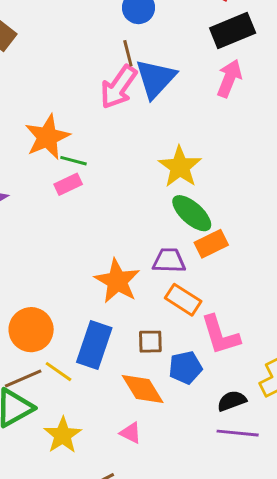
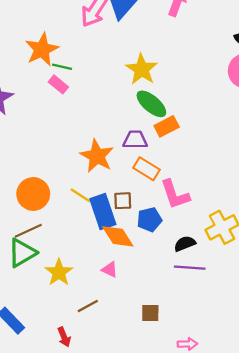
pink rectangle: (68, 184) -> (58, 84), turned 66
blue rectangle: (94, 345) -> (103, 212), moved, turned -36
yellow line: (59, 372) -> (80, 195), moved

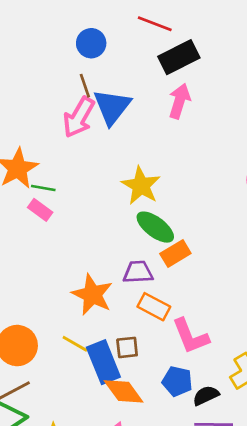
blue pentagon: (149, 220) -> (177, 381), moved, turned 30

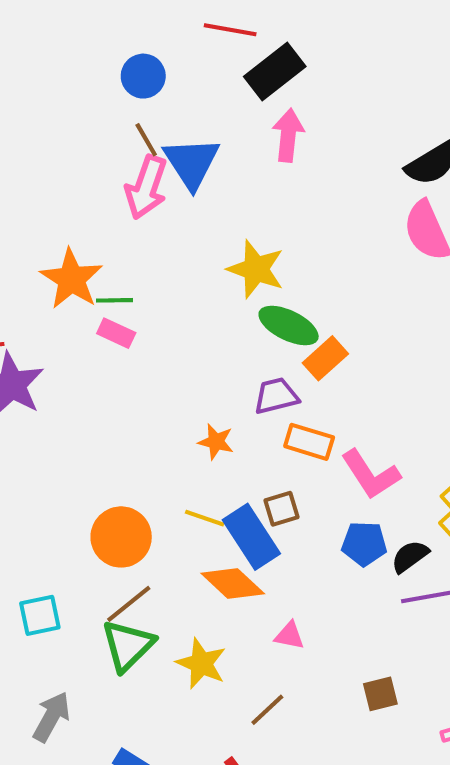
orange star: (92, 295) -> (216, 442), size x0.6
orange diamond: (124, 391) -> (233, 583), moved

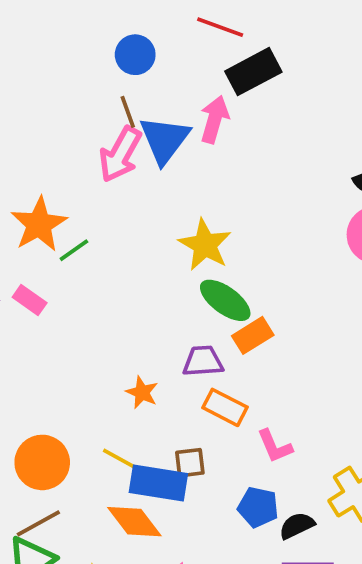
pink arrow: (288, 135) -> (214, 119), moved
green line: (115, 300) -> (74, 250), turned -44
pink rectangle: (116, 333) -> (30, 300), moved
pink L-shape: (371, 474) -> (275, 446), size x0.7
blue rectangle: (251, 537) -> (158, 483), turned -58

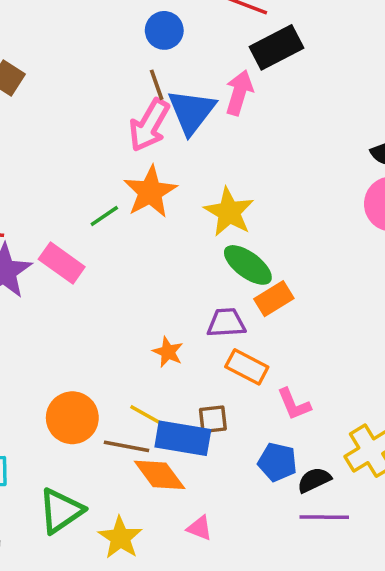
orange star: (39, 224) -> (150, 192), moved
pink rectangle: (30, 300) -> (62, 263), size x1.4
brown line: (38, 523) -> (126, 446), moved, turned 39

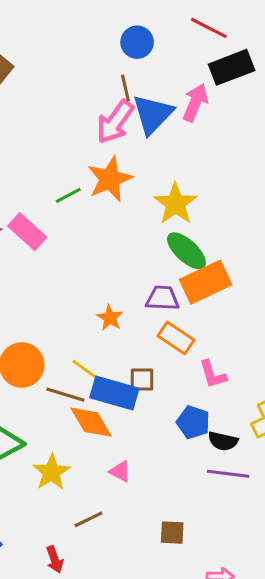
orange rectangle: (274, 299) -> (206, 282), size x1.5
black semicircle: (314, 480) -> (223, 441), turned -148

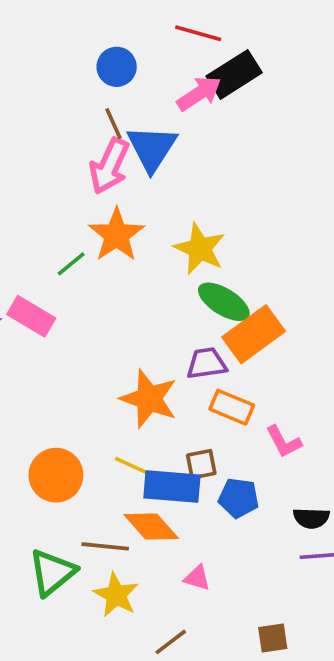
pink arrow: (195, 103) -> (199, 93), moved, turned 45
orange star: (110, 318) -> (149, 399), size x1.8
brown line: (65, 395) -> (105, 546), moved
blue pentagon: (193, 422) -> (239, 498), moved

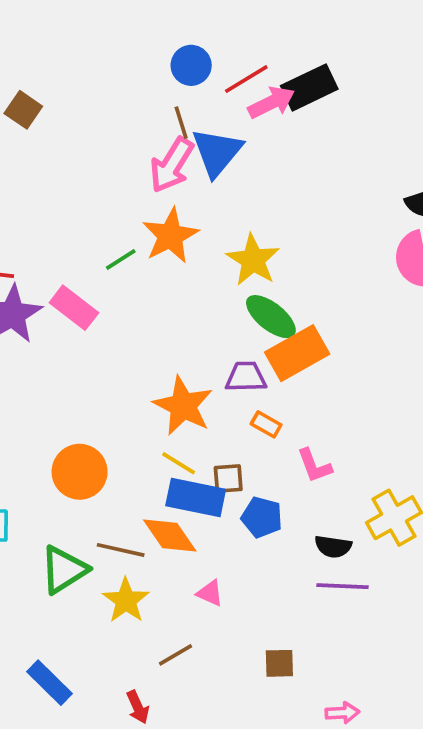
red line: (198, 33) -> (246, 79), moved, turned -54
orange rectangle: (232, 407) -> (266, 424), size x0.7
yellow line: (132, 466) -> (179, 463), moved

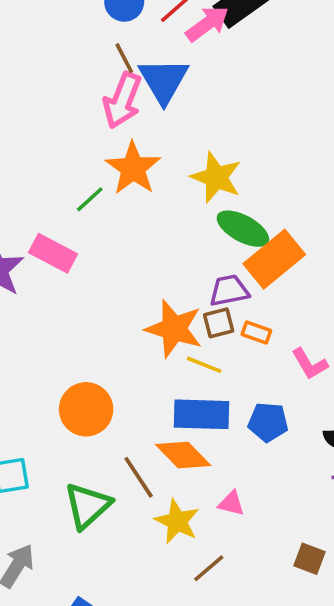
yellow line: (179, 463) -> (204, 365), moved
brown square: (228, 479) -> (219, 323), moved
brown line: (121, 550) -> (139, 477), turned 54
yellow star: (126, 600) -> (177, 521), moved
brown square: (279, 663) -> (309, 559), turned 32

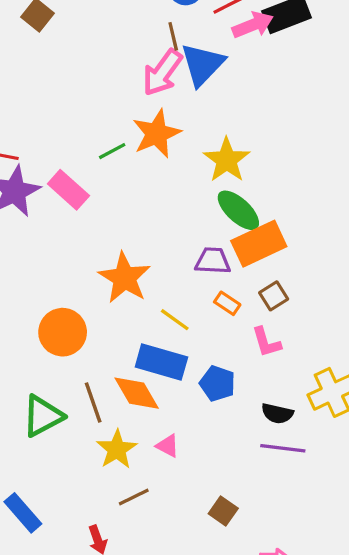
brown square: (219, 323) -> (274, 296), moved, turned -32
orange star: (174, 329) -> (124, 278), moved

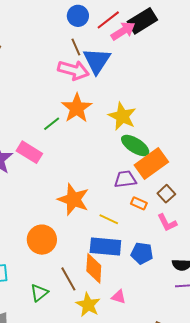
pink arrow: (162, 73) -> (73, 70), turned -100
orange diamond: (137, 393) -> (94, 268), turned 44
green triangle: (43, 416) -> (39, 293), size x0.7

